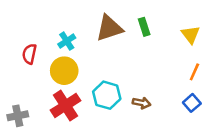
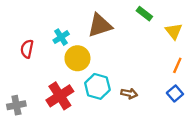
green rectangle: (144, 27) -> (144, 14), moved, turned -35
yellow circle: (64, 71) -> (77, 58), moved

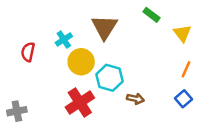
brown triangle: (100, 25) -> (105, 27), turned -40
cyan hexagon: (97, 86) -> (109, 78), moved
red cross: (60, 96) -> (80, 102), moved

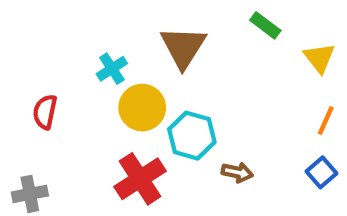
red semicircle: (28, 52) -> (45, 112), moved

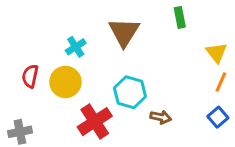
green rectangle: (265, 25) -> (180, 17), turned 42
yellow triangle: (319, 58) -> (216, 53), moved
yellow circle: (142, 108) -> (65, 82), moved

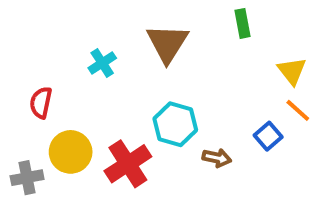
yellow circle: (65, 82) -> (71, 152), moved
orange line: (221, 82) -> (298, 110), turned -72
blue square: (218, 117) -> (268, 136), moved

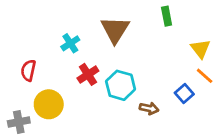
red cross: (128, 164) -> (88, 74), moved, size x0.7

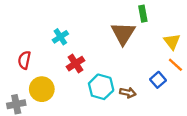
brown triangle: (115, 30) -> (123, 33), moved
cyan hexagon: (121, 85) -> (101, 87), moved

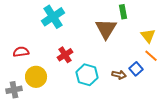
cyan cross: (60, 37) -> (53, 17), moved, size x1.6
red semicircle: (24, 60) -> (21, 52), turned 70
brown arrow: (128, 93) -> (119, 75), moved

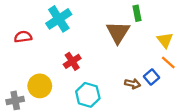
red semicircle: (21, 52) -> (23, 37), moved
cyan hexagon: (87, 75) -> (88, 95), moved

